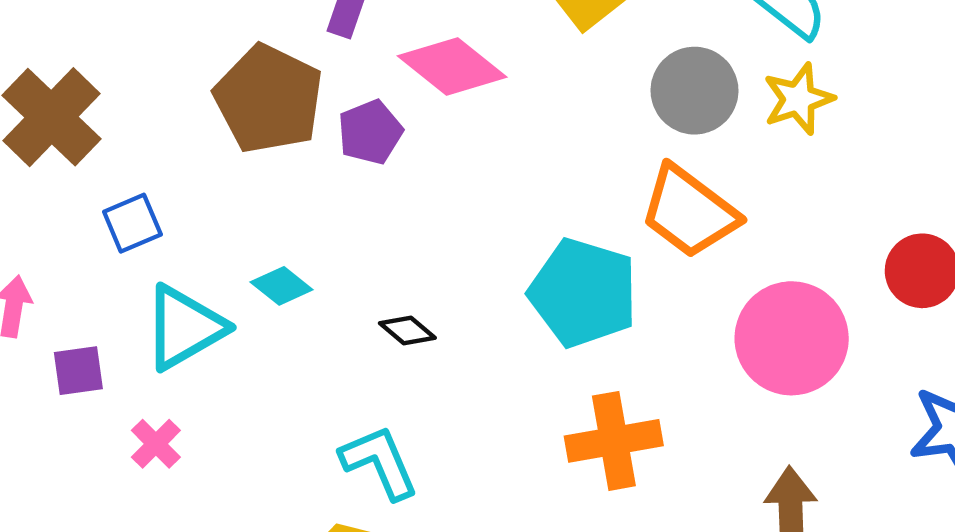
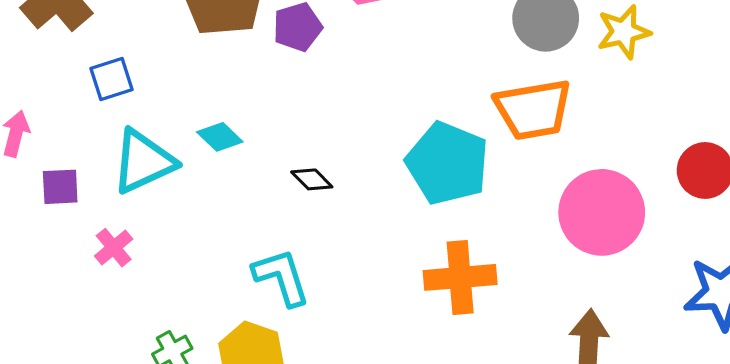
orange trapezoid: (689, 212) -> (533, 109), turned -52

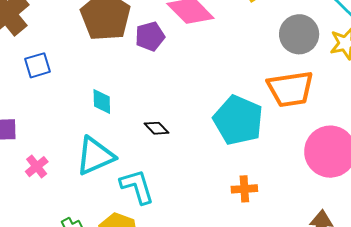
cyan diamond: (220, 137) -> (102, 101), turned 44
cyan triangle: (143, 162) -> (95, 156), moved
orange cross: (460, 277) -> (244, 189), size x0.6

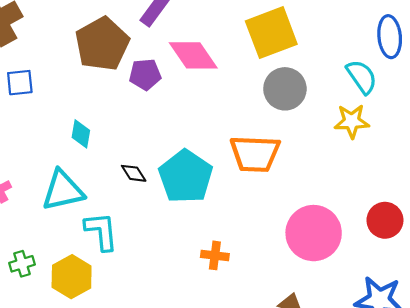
gray circle: (299, 34) -> (285, 89), moved
orange trapezoid: (290, 89) -> (255, 154), moved
cyan pentagon: (238, 120) -> (186, 177), moved

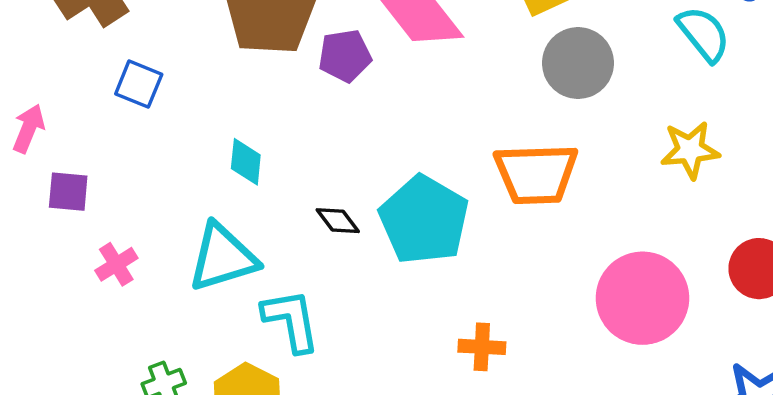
blue square: (20, 83) -> (139, 84), turned 32
yellow star: (352, 121) -> (690, 150), moved

